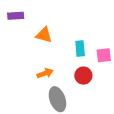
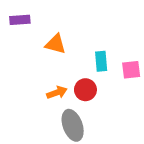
red circle: (83, 76) -> (85, 90), moved

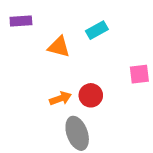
cyan rectangle: (101, 61) -> (97, 30), moved, turned 66

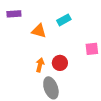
orange arrow: (60, 98) -> (40, 65), turned -56

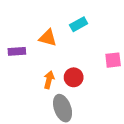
purple rectangle: (14, 14) -> (17, 51), moved

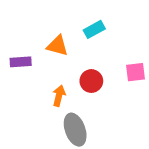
red circle: (74, 77) -> (91, 81), moved

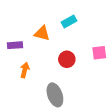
orange arrow: (59, 96) -> (25, 70), moved

